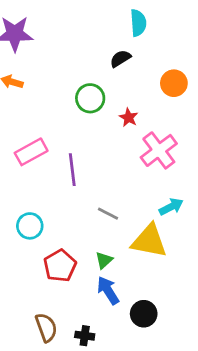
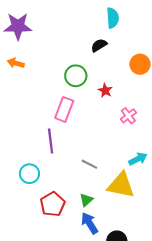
pink cross: (159, 150) -> (128, 116), size x0.6
pink rectangle: (31, 152) -> (64, 109), moved, turned -40
purple line: (72, 170) -> (51, 141), moved

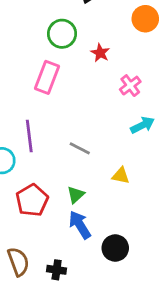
purple line: (51, 141) -> (29, 136), moved
cyan arrow: (138, 159) -> (143, 125), moved
yellow triangle: (121, 185) -> (121, 176), size x0.5

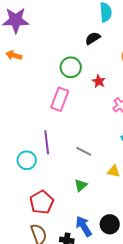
red pentagon: (32, 200) -> (42, 202), moved
blue arrow: (80, 225) -> (84, 226), moved

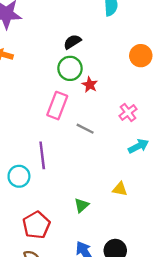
black semicircle: (93, 38) -> (72, 42), moved
red star: (99, 81) -> (90, 85), moved
gray line: (84, 151) -> (85, 129), moved

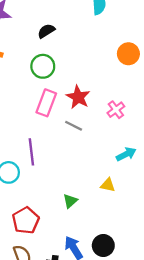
black semicircle: (72, 42) -> (46, 31), moved
green circle: (70, 68) -> (43, 66), moved
red star: (90, 85) -> (78, 97), moved, size x1.5
cyan arrow: (138, 146) -> (126, 154), moved

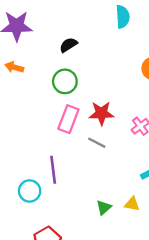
red star: (78, 97) -> (101, 113), turned -30
green triangle: (70, 201) -> (104, 207), moved

